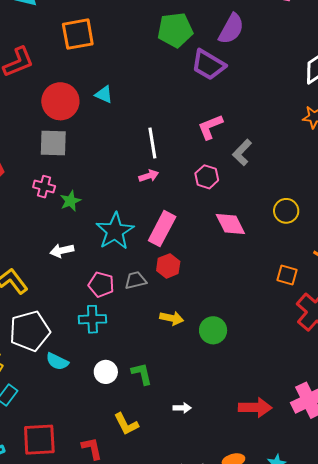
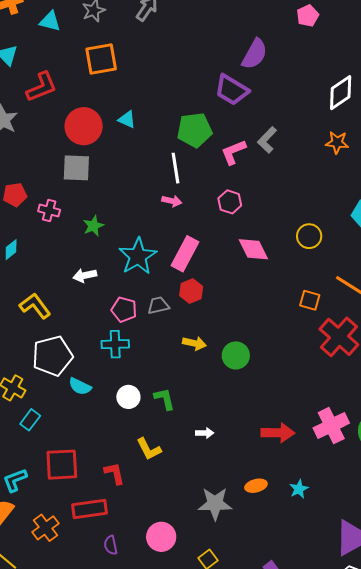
green pentagon: (175, 30) -> (195, 130), moved
gray L-shape: (242, 153) -> (267, 140), moved
pink arrow: (149, 176) -> (172, 201), turned 30
pink cross: (44, 187) -> (49, 211), moved

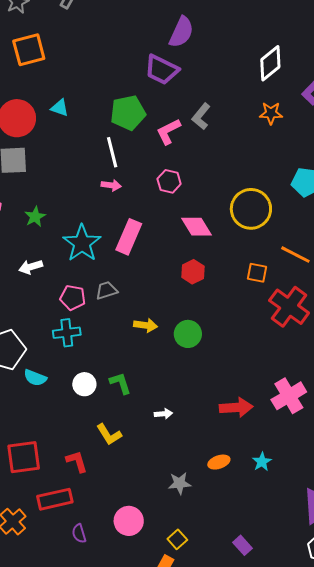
yellow circle: (309, 236) -> (251, 209), size x1.6
red hexagon: (191, 291) -> (193, 272), moved
gray star: (215, 504) -> (180, 483), size x0.7

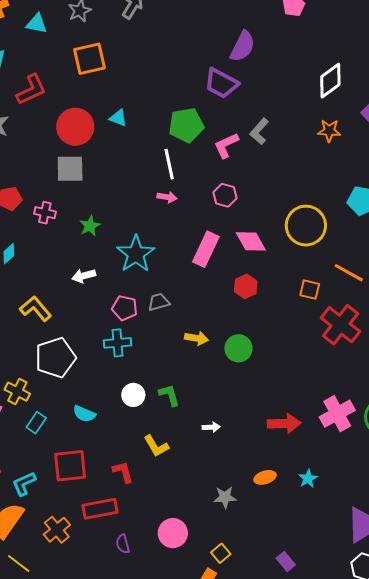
pink rectangle: (129, 237) -> (206, 249), moved
cyan semicircle: (35, 378) -> (84, 414), moved

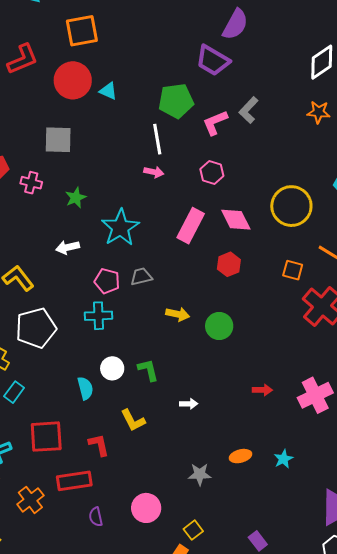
red circle: (75, 127) -> (73, 80), moved
cyan semicircle: (84, 414) -> (85, 388), moved, turned -130
red arrow: (284, 423) -> (262, 390), moved, size x0.6

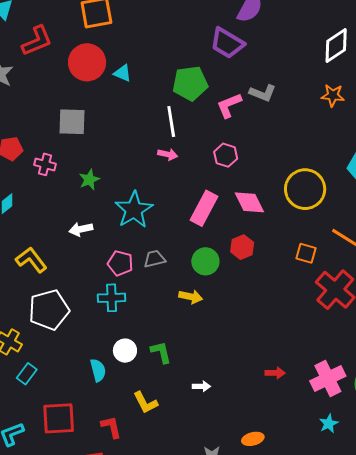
gray L-shape: (249, 110) -> (263, 93), turned -112
green circle: (219, 326) -> (205, 261), moved
cyan star: (283, 459) -> (329, 424), moved

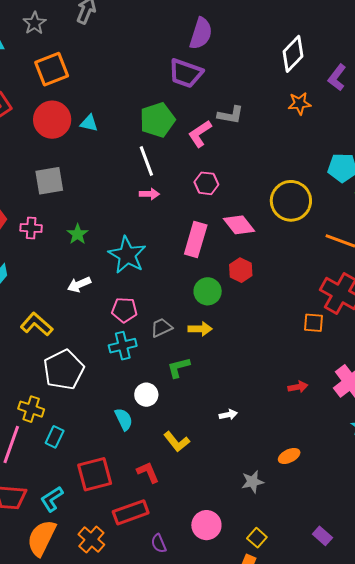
orange square: (306, 253) -> (313, 323), moved
gray trapezoid: (155, 259) -> (161, 328), moved
green L-shape: (161, 352) -> (179, 368), moved, turned -80

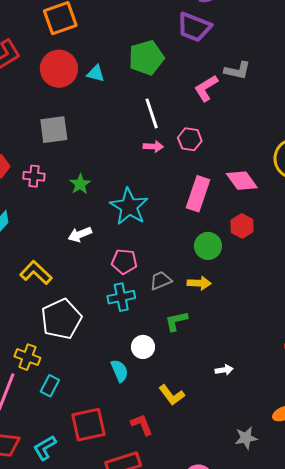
green pentagon: (157, 120) -> (146, 58), moved
pink hexagon: (206, 183) -> (190, 139), moved

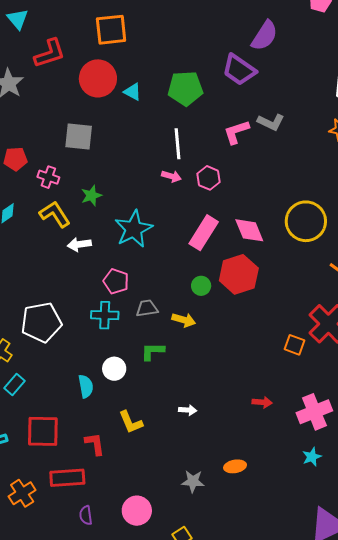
red hexagon: (242, 226) -> (239, 274), size x1.6
green circle: (208, 246) -> (201, 286), size x0.7
yellow L-shape: (36, 273) -> (55, 214), moved

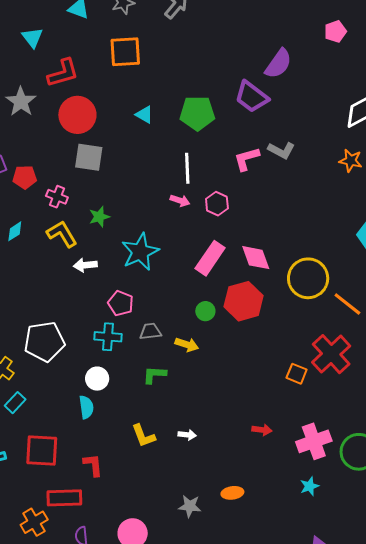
red circle: (98, 78) -> (77, 115), moved
yellow circle: (306, 221) -> (308, 278), moved
white circle: (114, 369) -> (97, 379), moved
yellow L-shape: (131, 422) -> (143, 436), moved
orange cross: (22, 493) -> (34, 522), moved

